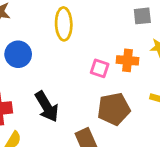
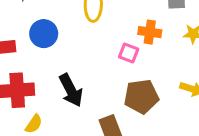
orange cross: (127, 60) -> (150, 32), moved

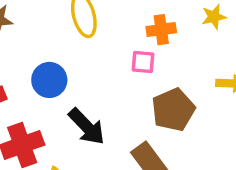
blue circle: (44, 34) -> (49, 80), moved

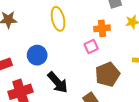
pink square: (143, 62) -> (91, 47), turned -32

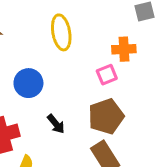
brown pentagon: (107, 74) -> (106, 116), moved
black arrow: (58, 82) -> (56, 124), size x0.6

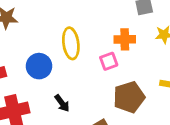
yellow ellipse: (61, 32) -> (71, 43), moved
brown pentagon: (106, 116) -> (129, 97), moved

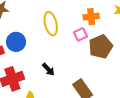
blue circle: (39, 66) -> (16, 42), moved
brown pentagon: (129, 97) -> (101, 47), moved

